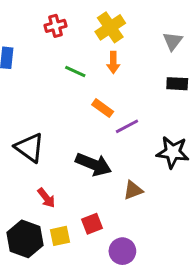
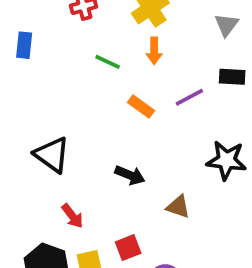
purple line: (127, 126) -> (189, 97), moved
black arrow: (94, 164) -> (130, 175), size x0.7
brown triangle: (133, 190) -> (178, 207), turned 40

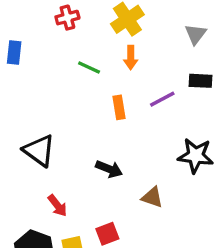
orange rectangle: (141, 106) -> (119, 107), turned 45

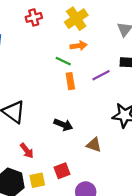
orange arrow: (131, 57) -> (79, 46), turned -98
green line: (89, 67) -> (63, 61), moved

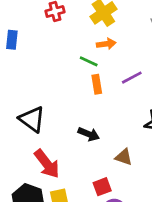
red arrow: (27, 151) -> (47, 164), size x1.6
red square: (62, 171) -> (102, 187), moved

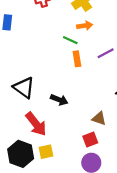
black arrow: (89, 134) -> (59, 100), moved
red square: (102, 187) -> (90, 140), moved

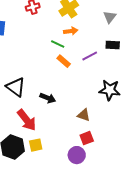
orange rectangle: (77, 59) -> (64, 61), turned -40
red square: (90, 140) -> (87, 138), moved

